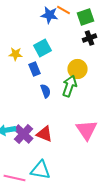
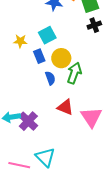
yellow circle: (78, 69) -> (61, 58), moved
red triangle: (44, 134) -> (65, 107), moved
cyan triangle: (40, 170) -> (45, 157), turned 35

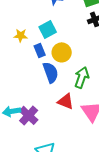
green arrow: (74, 73) -> (82, 77), moved
blue semicircle: (50, 78) -> (51, 72), size x1.5

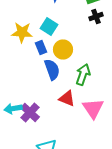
cyan square: (48, 29) -> (49, 26), turned -30
yellow star: (21, 35) -> (22, 32), size x1.5

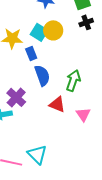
yellow circle: (63, 50) -> (53, 30), moved
pink triangle: (93, 108) -> (83, 114), size x0.7
purple cross: (30, 112) -> (16, 97), moved

